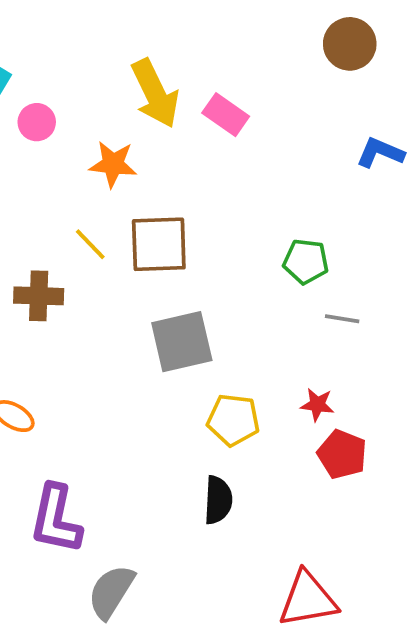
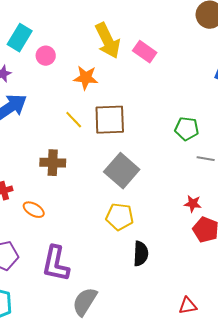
brown cross: (39, 296) -> (53, 163), moved
gray square: (182, 342) -> (122, 171), turned -36
yellow pentagon: (233, 420) -> (120, 217), moved
red triangle: (308, 599) -> (188, 306), size x0.6

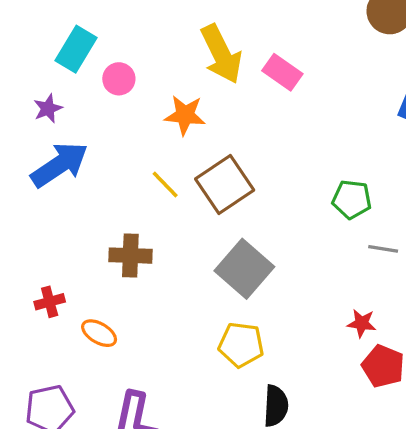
brown square: (110, 120) -> (225, 185), turned -32

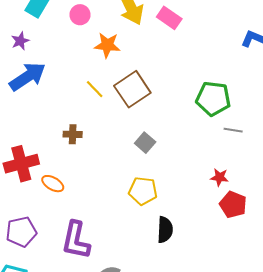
pink circle: (119, 79) -> (80, 15), moved
green pentagon: (352, 199) -> (213, 99), size x1.4
brown cross: (130, 256) -> (73, 134), size x0.7
gray square: (244, 269) -> (145, 143), size x0.6
red cross: (50, 302) -> (21, 164), size x1.8

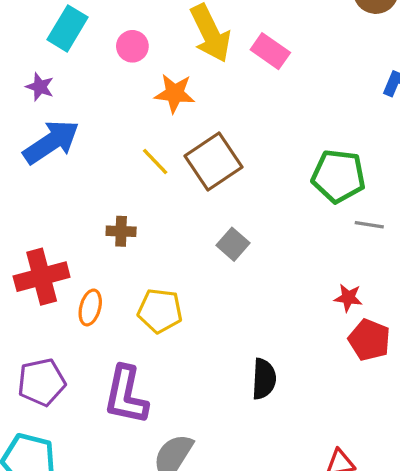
purple star: (20, 41) -> (40, 87), turned -30
orange ellipse: (53, 184) -> (90, 307), turned 75
yellow pentagon: (143, 191) -> (160, 311), moved

